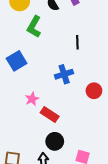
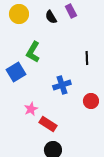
green L-shape: (34, 27) -> (33, 52), moved
black line: (77, 42) -> (87, 58), moved

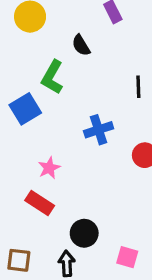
black semicircle: (51, 17) -> (81, 45), moved
red rectangle: (48, 124) -> (40, 203), moved

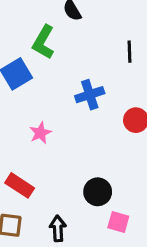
red rectangle: (40, 203) -> (20, 185), moved
black circle: (84, 233) -> (98, 192), moved

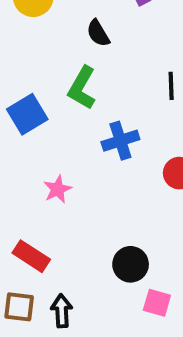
green L-shape: (43, 42) -> (82, 88), moved
black arrow: (58, 228) -> (62, 311), moved

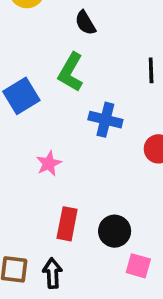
blue cross: (120, 141) -> (105, 120), turned 32
red rectangle: (31, 256) -> (67, 224), moved, turned 68

